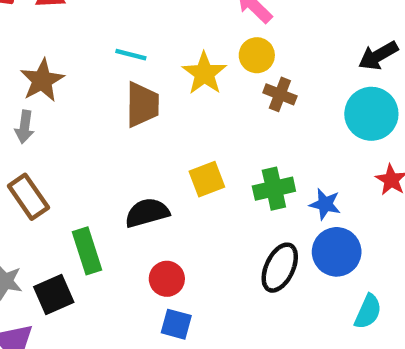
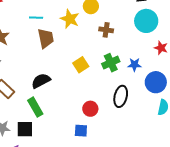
brown cross: (280, 94) -> (106, 30), moved
black semicircle: (147, 213) -> (41, 81), moved
blue circle: (337, 252) -> (156, 82), moved
red circle: (167, 279) -> (90, 109), moved
black square: (54, 294) -> (25, 129), turned 36

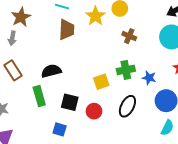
yellow square: (81, 65) -> (101, 82), moved
black square: (25, 129) -> (70, 102), moved
blue square: (81, 131) -> (60, 129), moved

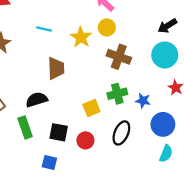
brown trapezoid: (67, 30) -> (56, 68), moved
brown cross: (129, 36) -> (119, 57), size x1.5

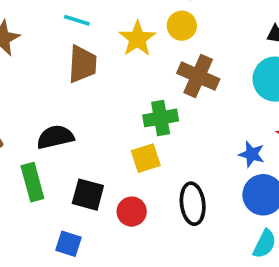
brown trapezoid: (56, 68) -> (82, 64), moved
green cross: (117, 94) -> (161, 118), moved
blue star: (143, 101) -> (252, 154), moved
black ellipse: (121, 133) -> (193, 204), turned -35

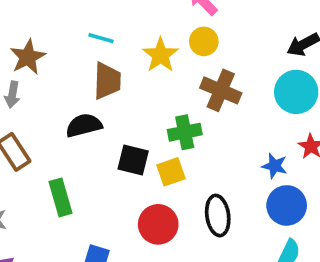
black semicircle: (55, 137) -> (84, 125), moved
black square: (88, 195) -> (133, 160), moved
red circle: (132, 212) -> (158, 224), size x1.4

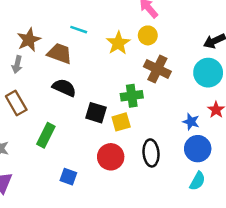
brown trapezoid: (107, 81) -> (60, 53), moved, turned -75
black semicircle: (84, 125) -> (64, 88), turned 35
green rectangle: (61, 197) -> (46, 135), turned 40

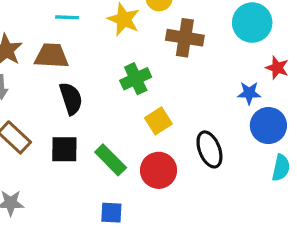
black semicircle: (64, 88) -> (71, 99), turned 65
green cross: (132, 96) -> (136, 79), moved
black square: (96, 113) -> (64, 149), moved
green rectangle: (46, 135) -> (111, 160), moved, turned -55

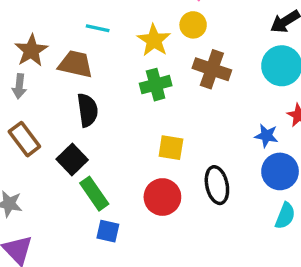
green cross: (136, 79) -> (156, 85), moved
yellow square: (158, 121) -> (171, 148), turned 32
black square: (64, 149) -> (72, 160), turned 36
green rectangle: (111, 160) -> (94, 194), moved

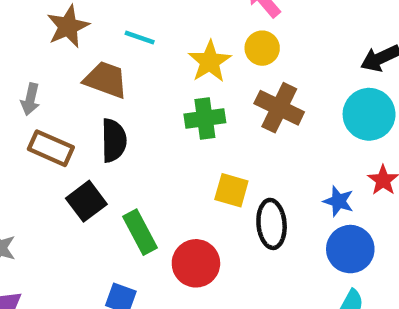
brown star: (31, 50) -> (68, 26), moved
brown rectangle: (24, 139) -> (51, 148), moved, turned -36
yellow square: (171, 148) -> (231, 190), moved
black ellipse: (217, 185) -> (272, 224), moved
green rectangle: (94, 194) -> (140, 232), moved

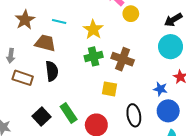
yellow circle: (262, 48) -> (131, 14), moved
brown cross: (279, 108) -> (123, 59), moved
black square: (86, 201) -> (42, 117), moved
black ellipse: (272, 224) -> (134, 115), moved

